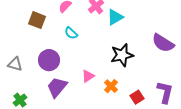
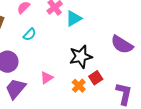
cyan semicircle: (71, 33) -> (30, 35), turned -88
orange cross: (111, 86) -> (79, 86), moved
red square: (137, 97) -> (96, 78), moved

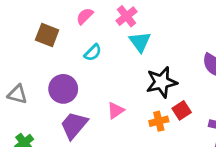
cyan triangle: (74, 18) -> (140, 42), moved, turned -36
orange cross: (79, 86) -> (159, 121), turned 32

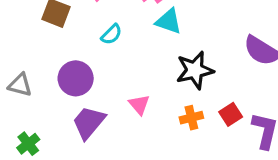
cyan triangle: (140, 42) -> (169, 21), turned -35
pink triangle: (116, 110) -> (139, 104), turned -36
red square: (182, 110) -> (231, 114), moved

